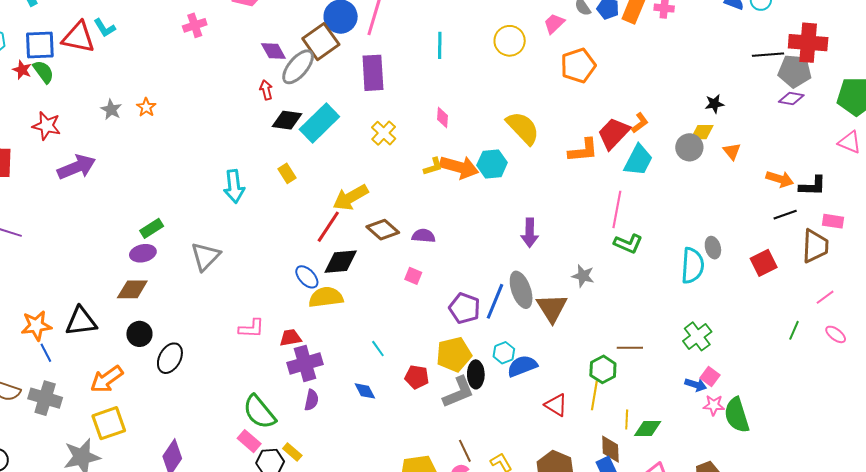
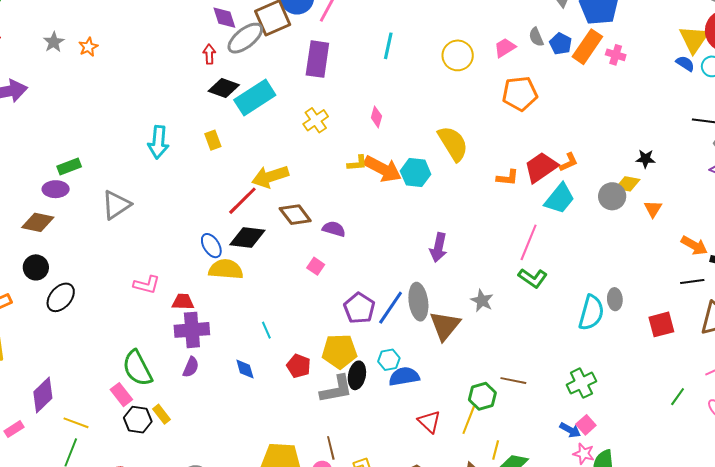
orange L-shape: (583, 150) -> (508, 178), size x0.7

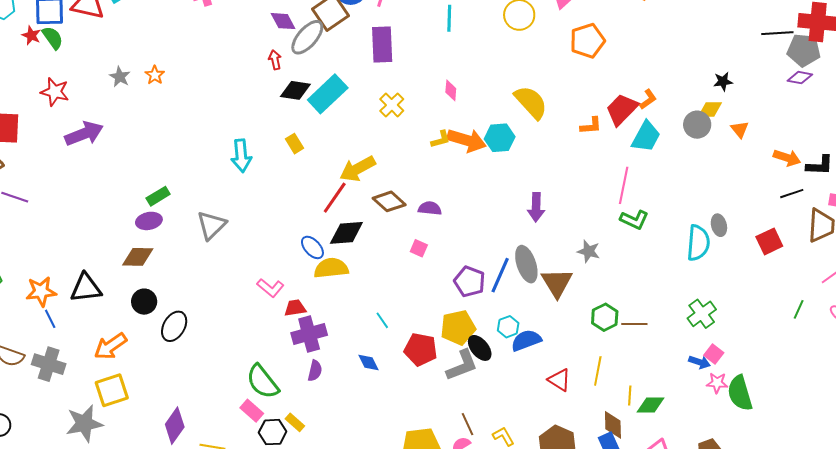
pink L-shape: (147, 285) -> (270, 288), moved, turned 36
red pentagon: (299, 366) -> (421, 349), size x1.4
black ellipse: (357, 375) -> (480, 348), turned -40
green hexagon: (482, 396) -> (605, 317), moved

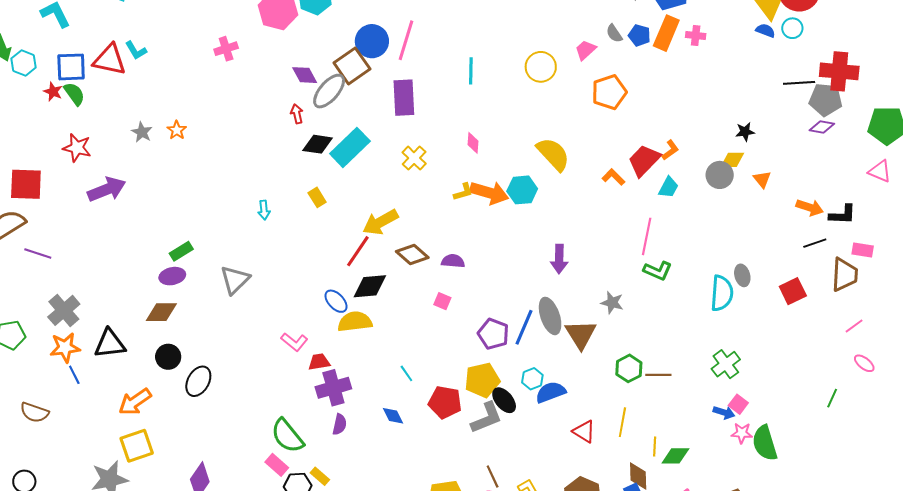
orange L-shape: (591, 126) -> (613, 177), turned -130
cyan trapezoid: (646, 137) -> (669, 187), size x0.7
cyan arrow: (241, 156) -> (264, 210), size x0.6
green line: (799, 309) -> (832, 398), moved
gray cross: (49, 364) -> (64, 310), moved, turned 32

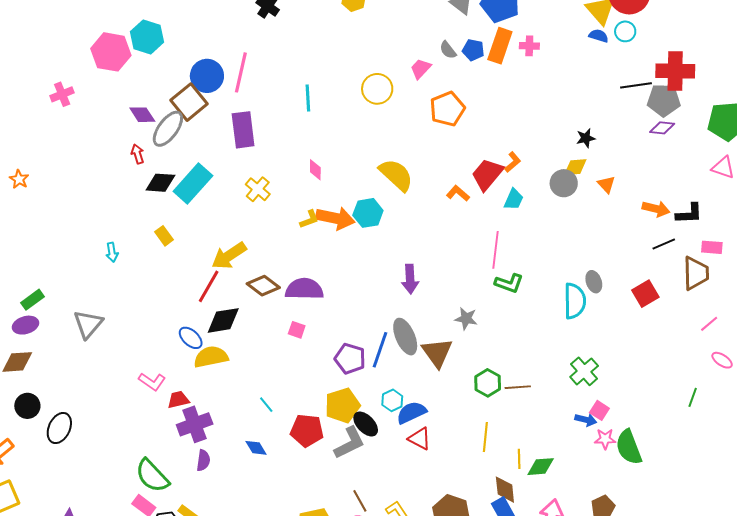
purple semicircle: (453, 261) -> (304, 289), size x1.6
red triangle: (584, 431) -> (420, 439), moved

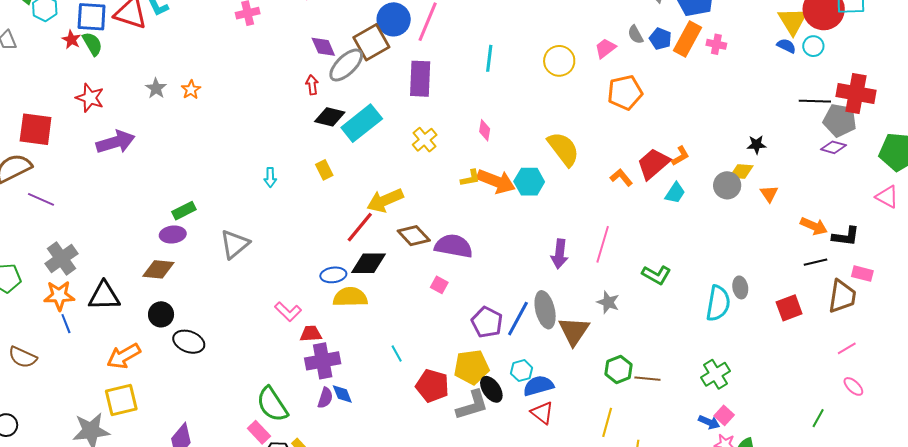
pink line: (496, 250) -> (603, 244), moved
blue ellipse: (191, 338) -> (333, 275), turned -60
black ellipse: (59, 428) -> (189, 342), turned 76
blue diamond: (256, 448) -> (342, 394), moved

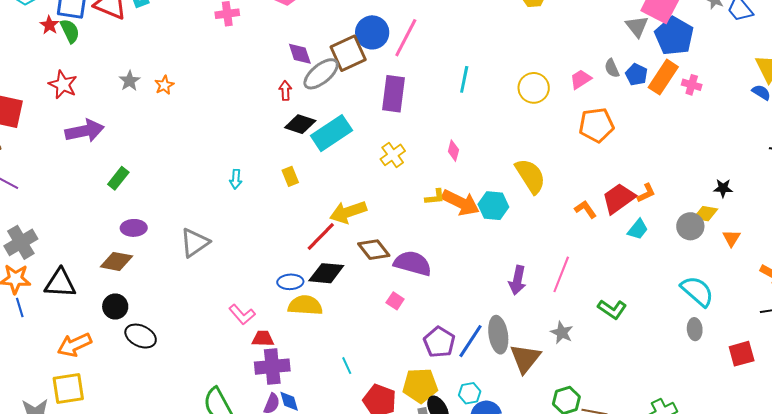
green rectangle: (184, 211) -> (118, 178), moved, turned -30
cyan semicircle: (718, 303) -> (697, 291), moved, turned -63

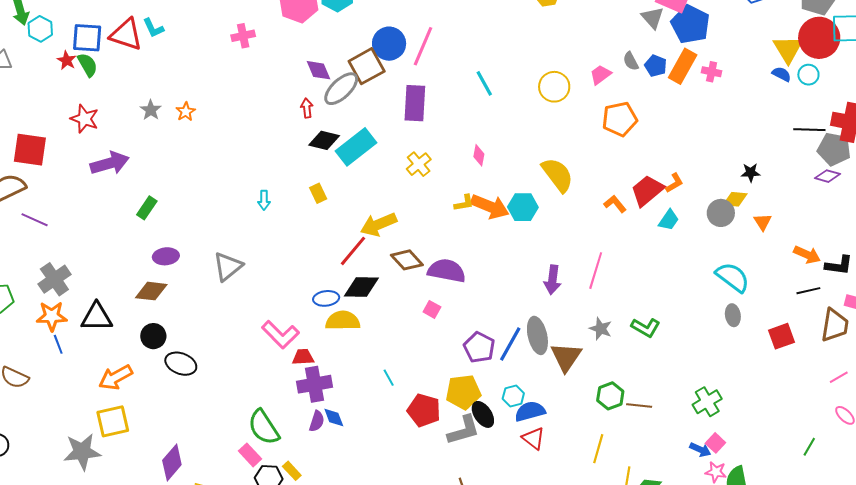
cyan line: (464, 79) -> (484, 83), turned -36
green L-shape: (612, 309) -> (646, 328), moved
pink L-shape: (242, 314) -> (280, 335), size x1.4

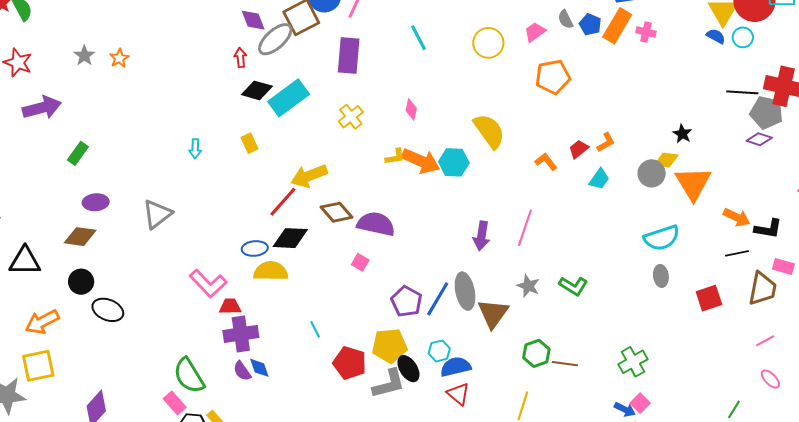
black star: (751, 173) -> (682, 134), turned 30
red trapezoid: (647, 191) -> (579, 149), size x0.6
orange triangle: (763, 222) -> (693, 183), size x2.0
cyan semicircle: (733, 277) -> (662, 238), turned 123
purple semicircle: (317, 421) -> (242, 371), turned 125

